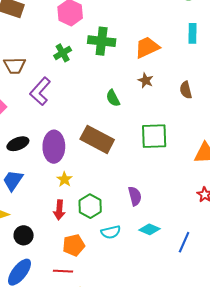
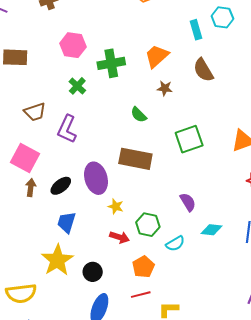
brown semicircle: (186, 90) -> (203, 70), moved, size x1.4
red arrow: (59, 210) -> (120, 237), turned -60

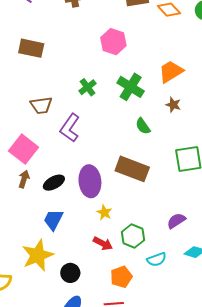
pink hexagon: (73, 45) -> (113, 42), moved
green cross: (111, 63) -> (131, 87), moved, turned 32
purple semicircle: (188, 202) -> (176, 221), turned -102

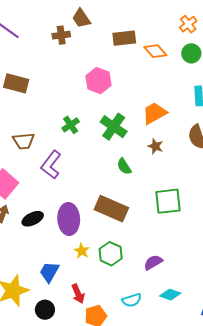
blue trapezoid: (53, 220) -> (49, 272), moved
green hexagon: (133, 236) -> (111, 254), moved
red arrow: (103, 243) -> (78, 294), moved, turned 36

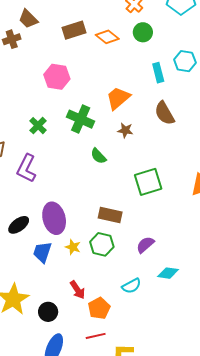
brown rectangle: (111, 209) -> (110, 215), moved, size x0.7
blue trapezoid: (49, 272) -> (42, 252), moved

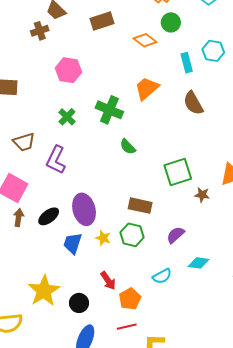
orange diamond: (107, 37) -> (145, 40), moved
pink hexagon: (57, 77) -> (68, 70), moved
brown star: (125, 130) -> (202, 195), moved

